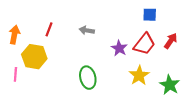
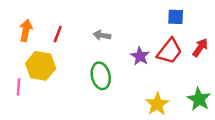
orange arrow: (14, 35) -> (26, 30), moved
yellow star: (139, 75) -> (157, 104), moved
green ellipse: (88, 78) -> (101, 76), moved

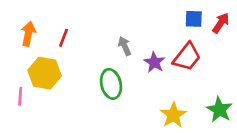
gray arrow: (102, 35) -> (125, 46), moved, turned 56
red arrow: (200, 48) -> (221, 23), moved

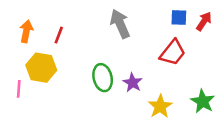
gray arrow: (125, 46) -> (120, 24), moved, size x1.6
purple star: (154, 62) -> (133, 83), moved

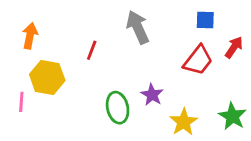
red arrow: (204, 21) -> (234, 47), moved
red line: (59, 35) -> (92, 50), moved
green ellipse: (103, 78) -> (118, 108), moved

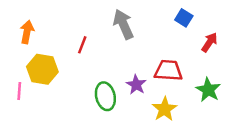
blue square: (205, 20) -> (184, 18), turned 30
red trapezoid: (198, 60) -> (168, 71), moved, turned -124
green star: (232, 116) -> (208, 90), moved

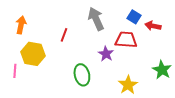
blue square: (184, 18) -> (134, 17), moved
red arrow: (210, 42) -> (153, 26), moved, turned -112
red trapezoid: (168, 71) -> (126, 40), moved
purple star: (136, 85) -> (106, 54), moved

